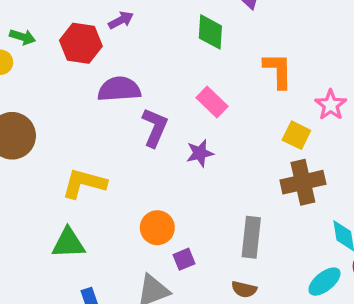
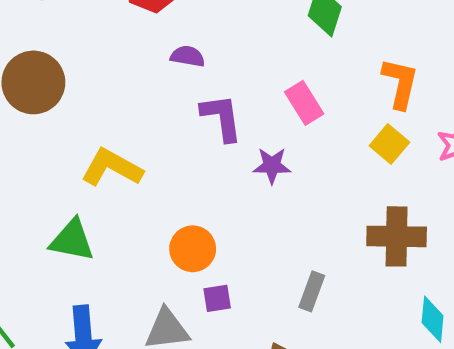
purple semicircle: (119, 89) -> (188, 56), size x0.6
purple L-shape: (155, 127) -> (222, 118), turned -45
yellow square: (296, 135) -> (389, 144), moved
gray rectangle: (251, 237) -> (312, 291), size x0.7

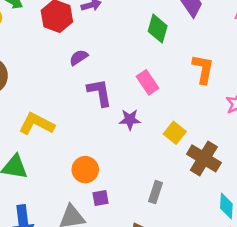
purple semicircle: (188, 56) -> (79, 57), turned -42
yellow square: (389, 144) -> (175, 133), moved
brown cross: (397, 236) -> (204, 158), turned 32

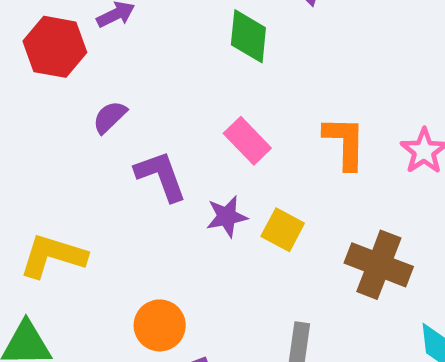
orange L-shape: (203, 69) -> (345, 143), moved
yellow square: (175, 133) -> (283, 230), moved

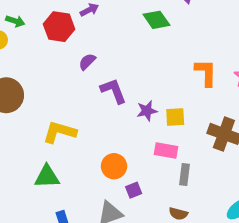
green diamond: (248, 36) -> (156, 20), turned -40
pink rectangle: (247, 141) -> (166, 150), moved, turned -35
yellow square: (283, 230) -> (175, 117), turned -30

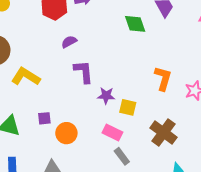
yellow L-shape: (60, 132) -> (26, 77), moved
gray rectangle: (184, 175) -> (122, 156), turned -60
purple square: (134, 190) -> (44, 118), moved

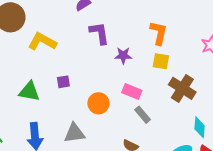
orange L-shape: (163, 78) -> (159, 33), moved
yellow square: (128, 107) -> (161, 61), moved
orange circle: (66, 133) -> (98, 103), moved

